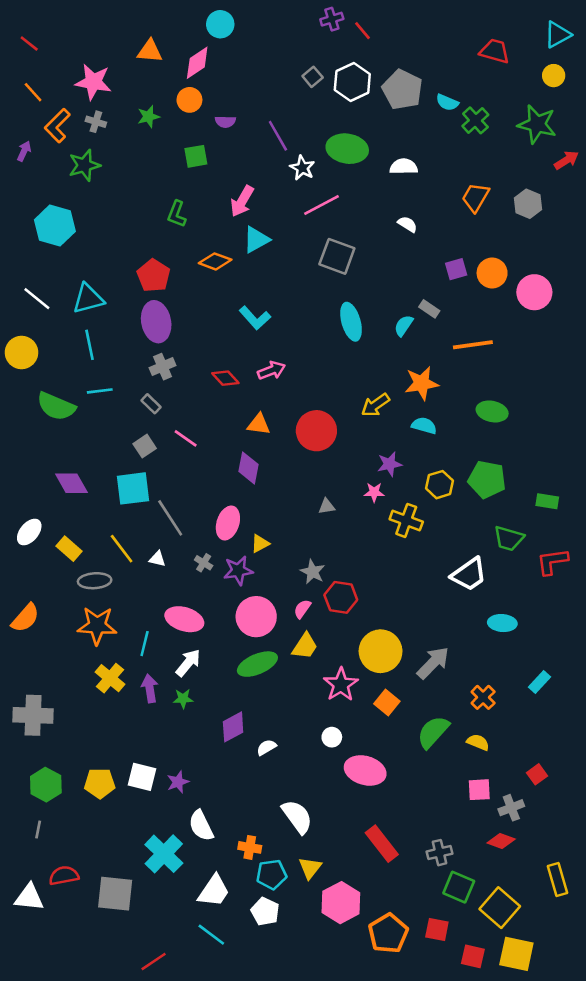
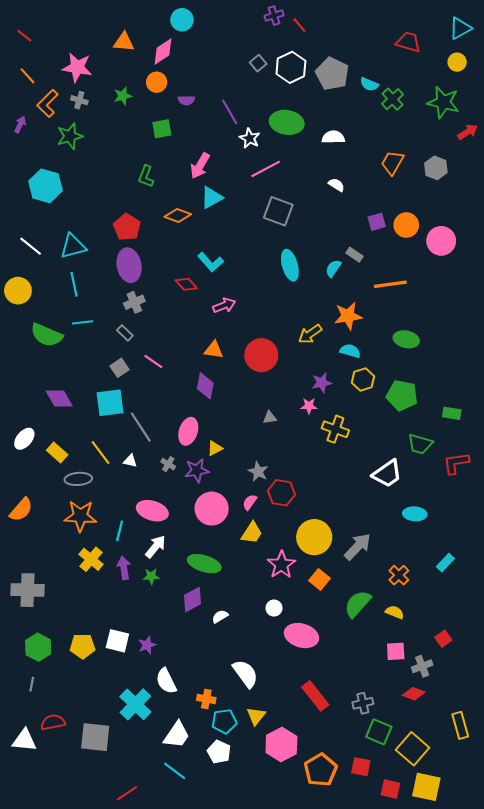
red diamond: (225, 378) -> (186, 284), moved
yellow hexagon: (440, 485) -> (363, 379), moved
green ellipse: (257, 664) -> (204, 564), moved, turned 40

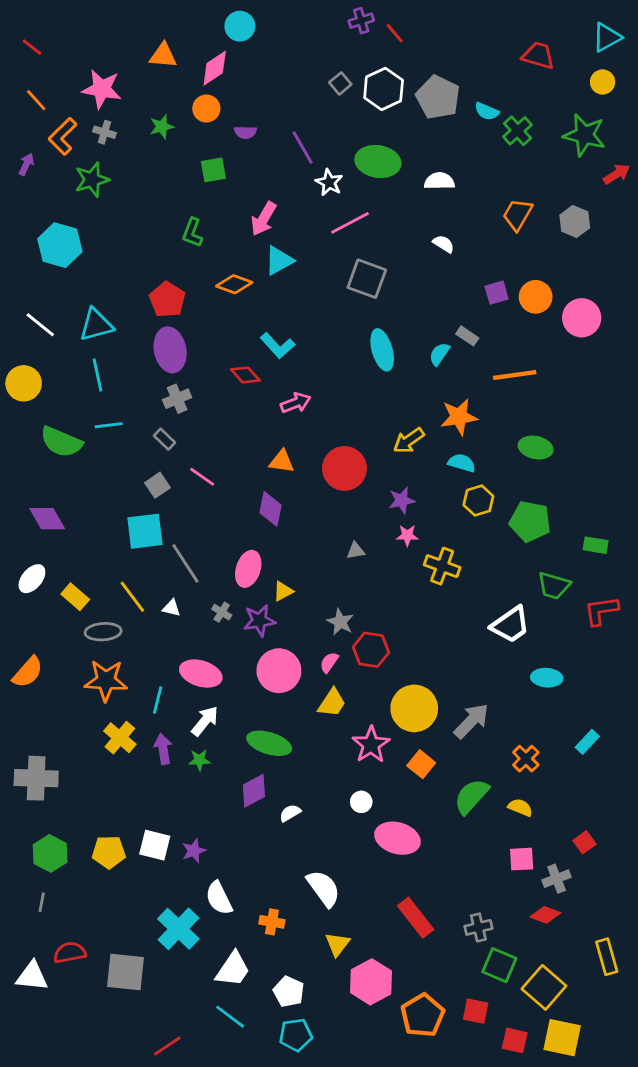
purple star: (322, 383) -> (402, 501), moved
purple diamond: (59, 399) -> (47, 519), moved
cyan pentagon: (224, 721) -> (296, 1035), moved

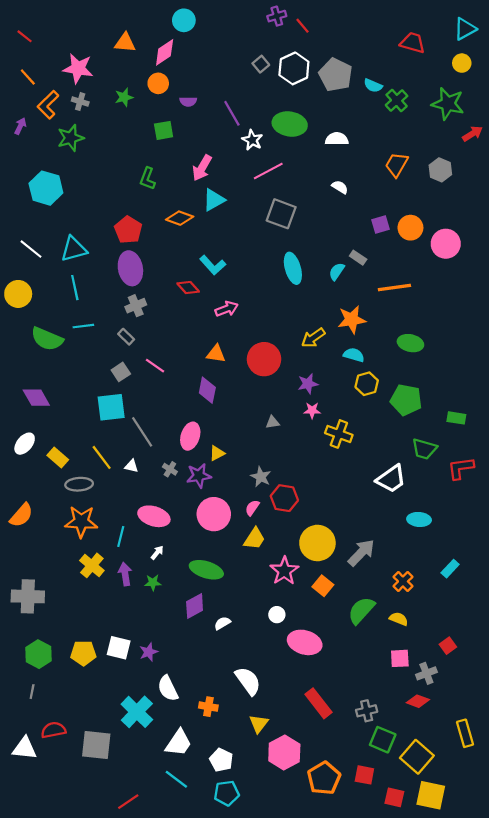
white arrow: (205, 721) -> (157, 553), size x0.6

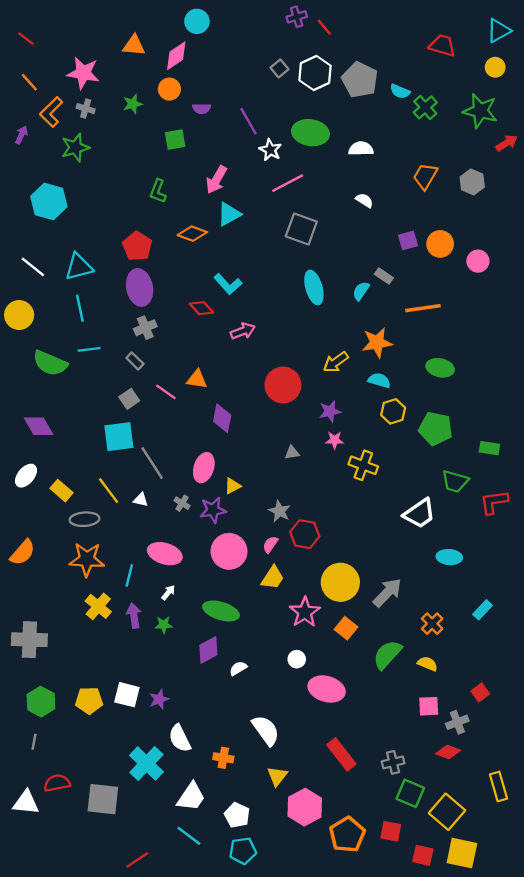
pink circle: (446, 244) -> (478, 261), size x0.7
orange triangle: (216, 354) -> (197, 379), moved

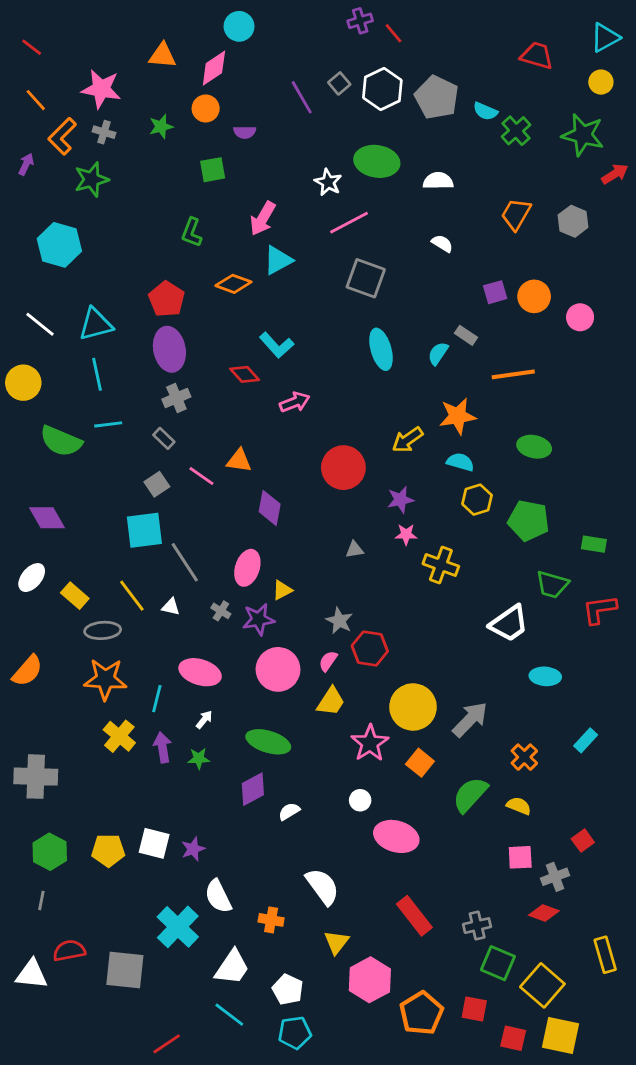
purple line: (249, 121) -> (302, 97), moved

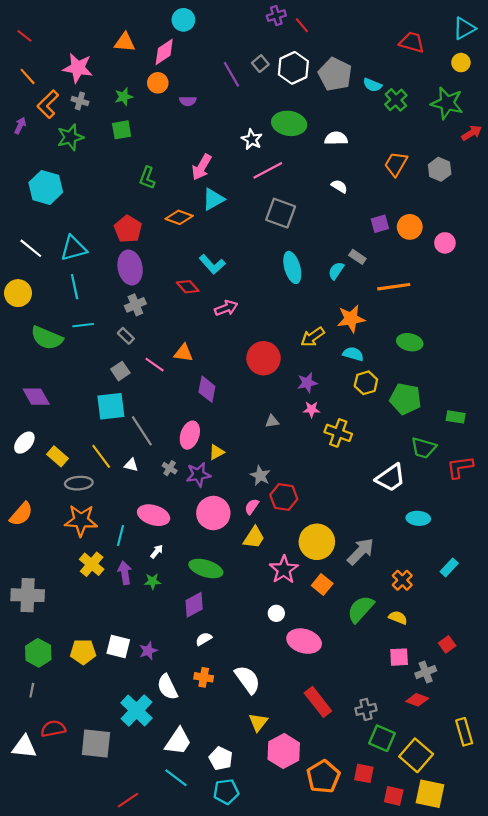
green square: (213, 170) -> (122, 130), moved
white semicircle: (289, 811) -> (204, 639), moved
orange cross: (271, 920) -> (204, 677), moved

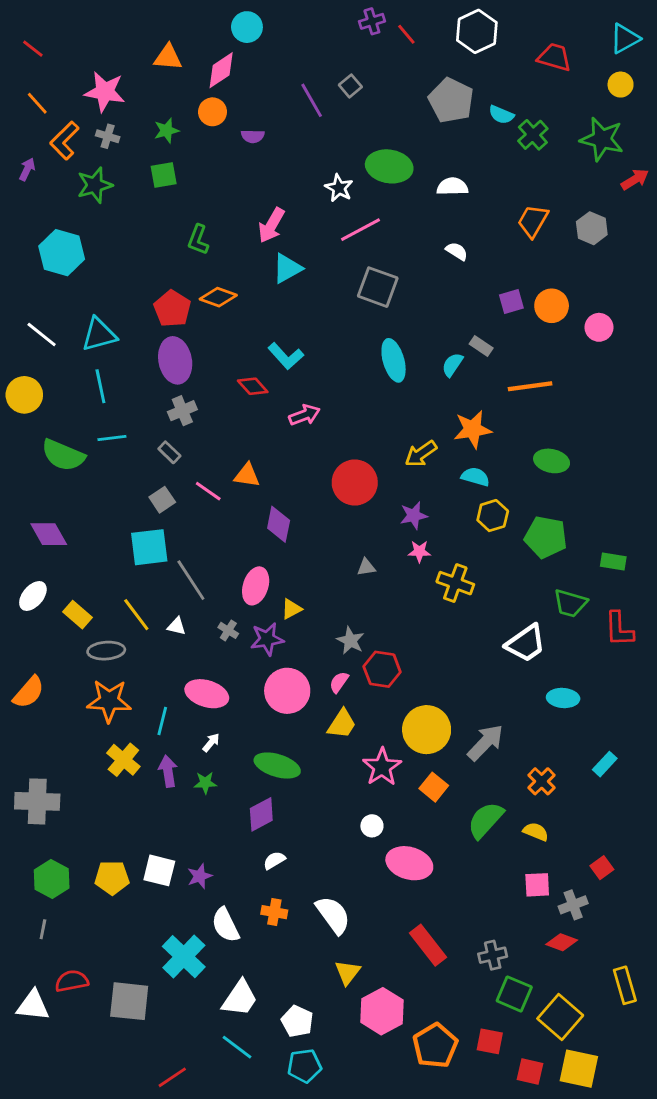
white hexagon: (293, 68) -> (477, 31), moved
orange diamond: (179, 217) -> (218, 297), moved
red L-shape: (460, 467) -> (619, 629), turned -84

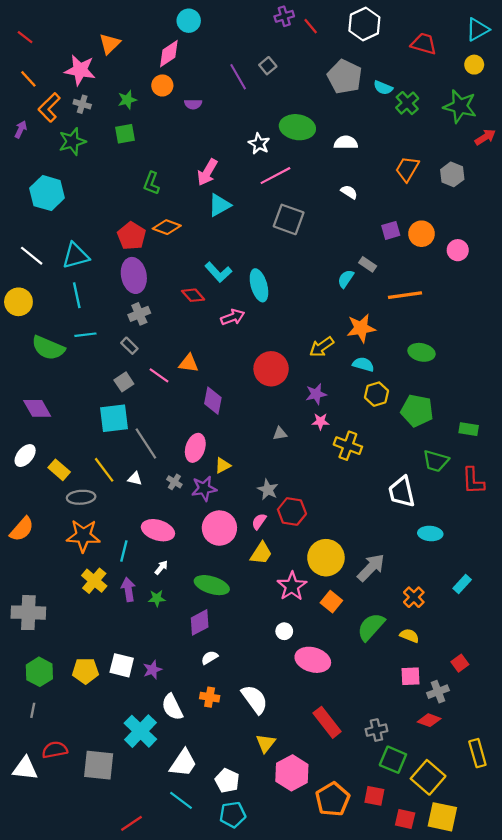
orange triangle: (168, 57) -> (110, 44), moved, turned -50
cyan ellipse: (394, 360) -> (259, 285), moved
white trapezoid: (526, 643) -> (402, 492), turned 112

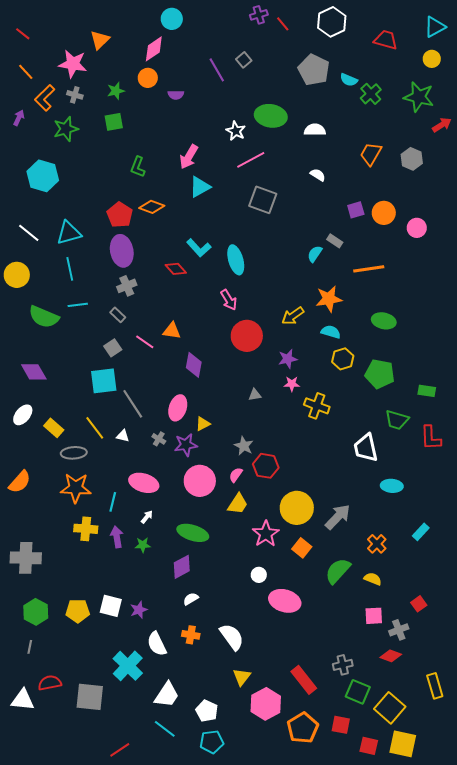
pink arrow: (233, 317) -> (229, 300), moved, turned 80
yellow cross: (94, 581) -> (86, 529), turned -35
red rectangle: (327, 722) -> (304, 680), moved

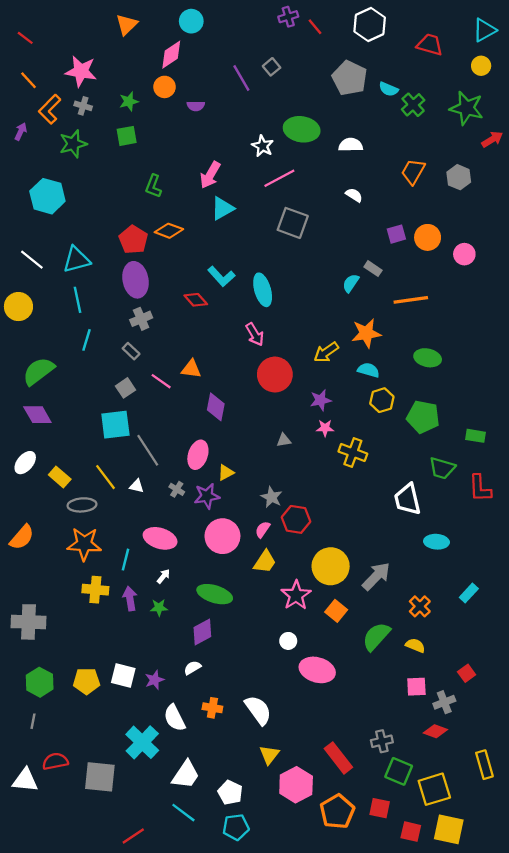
orange triangle: (100, 40) -> (127, 24), moved
cyan line: (78, 305) -> (86, 340), turned -66
green semicircle: (44, 317) -> (39, 371), moved, turned 120
white semicircle: (191, 599) -> (192, 668), moved
yellow square: (390, 708) -> (434, 789), turned 32

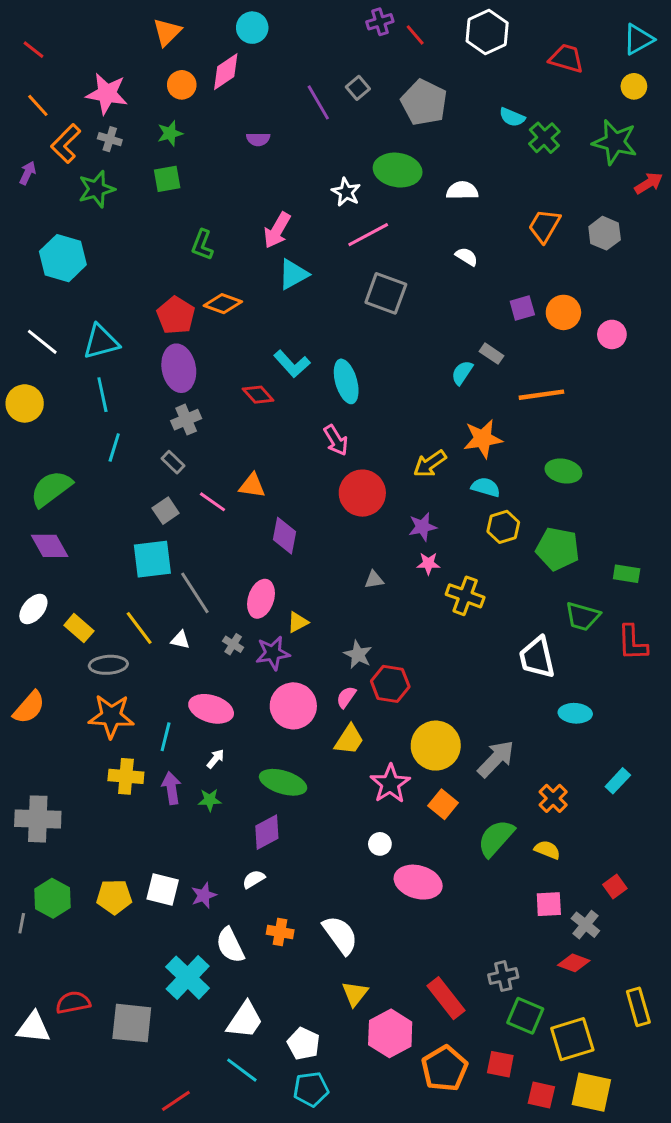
gray pentagon: (350, 78) -> (424, 102), moved
orange circle: (164, 87) -> (182, 85), moved
gray cross: (444, 702) -> (585, 925), turned -30
gray line: (33, 721) -> (22, 923), moved

